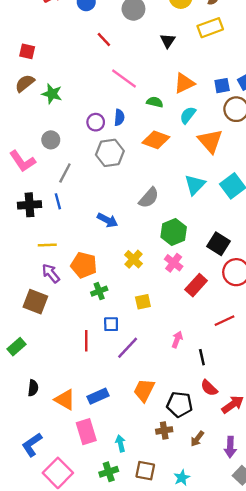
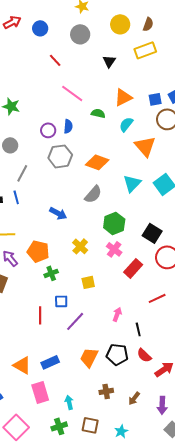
orange diamond: (156, 140) -> (97, 162), moved
black pentagon: (180, 404) -> (117, 354), moved

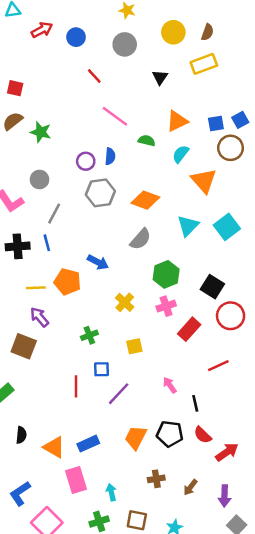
pink cross: (114, 249) -> (166, 306), turned 35
orange pentagon: (38, 251) -> (67, 282), moved
pink arrow: (117, 314) -> (170, 385), turned -56

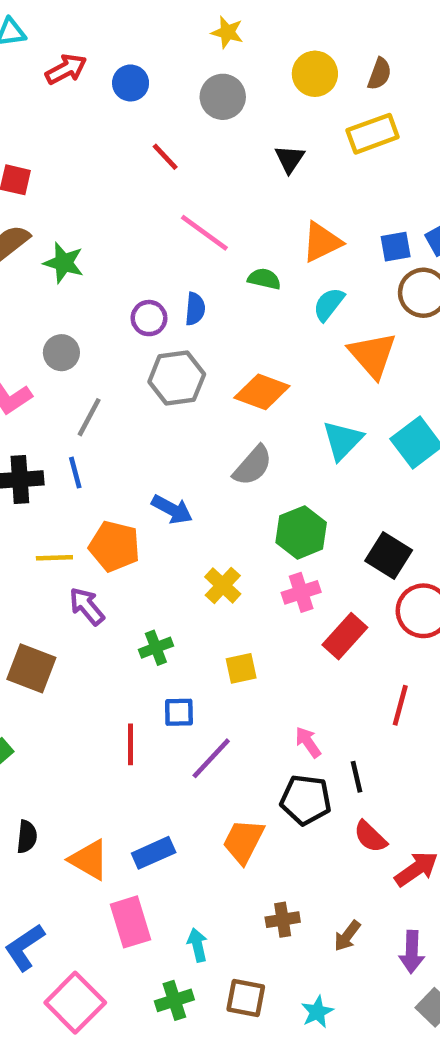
purple arrow: (39, 317) -> (87, 606), moved
red line: (218, 366) -> (400, 705), turned -50
black pentagon: (170, 434) -> (306, 800), moved

